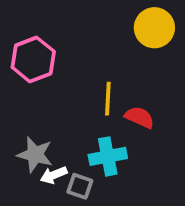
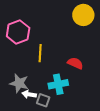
yellow line: (108, 99) -> (40, 53), moved
white arrow: (54, 175) -> (29, 94), turned 32

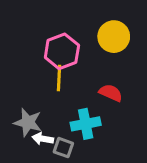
yellow circle: (83, 15) -> (114, 37), moved
pink hexagon: (18, 32) -> (62, 51), moved

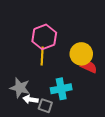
yellow circle: (114, 37) -> (81, 54), moved
red semicircle: (111, 93) -> (89, 67), moved

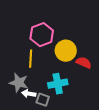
yellow circle: (81, 54) -> (66, 51), moved
yellow line: (42, 56) -> (31, 59), moved

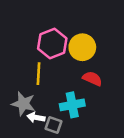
yellow circle: (66, 51) -> (82, 47), moved
red semicircle: (84, 63) -> (92, 79), moved

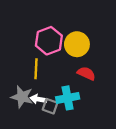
white arrow: (36, 117) -> (38, 99), moved
gray square: (53, 125) -> (50, 106), moved

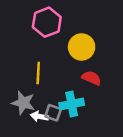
pink hexagon: (49, 41) -> (47, 22), moved
white arrow: (38, 99) -> (39, 116), moved

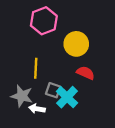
cyan cross: (72, 104) -> (67, 97), turned -35
gray square: (53, 113) -> (53, 90), moved

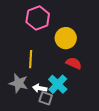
gray square: (53, 90) -> (46, 98), moved
white arrow: (37, 109) -> (40, 88), moved

